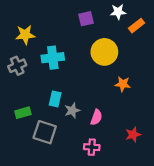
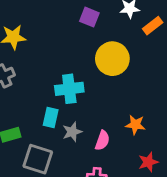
purple square: (86, 19) -> (89, 17), turned 35
cyan cross: (53, 58) -> (69, 89), moved
orange star: (123, 84) -> (135, 125), moved

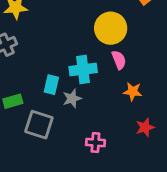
cyan cross: (69, 89) -> (83, 70), moved
pink semicircle: (102, 140) -> (119, 60), moved, turned -42

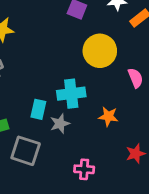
pink semicircle: (119, 60) -> (136, 78), moved
orange star: (133, 92) -> (108, 116), moved

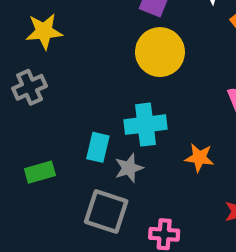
yellow circle: (100, 51) -> (160, 52), moved
gray square: (26, 151) -> (106, 211), moved

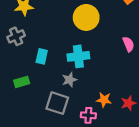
cyan rectangle: (98, 147) -> (42, 56), moved
orange star: (199, 158) -> (104, 100), moved

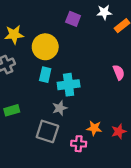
yellow circle: (86, 17) -> (45, 47), moved
cyan rectangle: (42, 56) -> (45, 75), moved

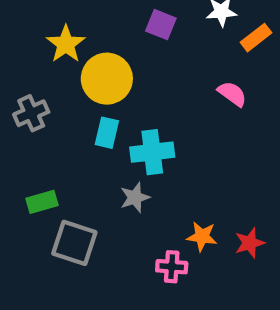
yellow star: (14, 35) -> (66, 44), moved, turned -30
pink semicircle: (119, 72) -> (232, 94), moved, turned -32
gray square: (47, 131) -> (74, 243), moved

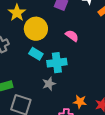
pink semicircle: (232, 94) -> (72, 36), moved
cyan rectangle: (107, 133) -> (36, 54), turned -72

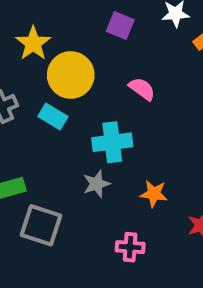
cyan rectangle: (36, 54) -> (53, 117), moved
orange star: (80, 102) -> (154, 194), moved

